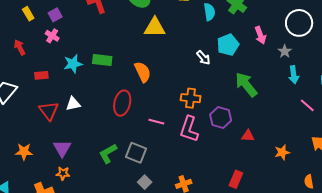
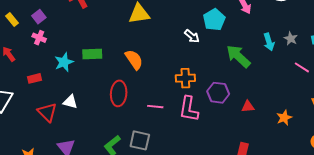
gray star: (285, 51) -> (291, 39), moved
cyan arrow: (294, 75) -> (269, 42), moved
white triangle: (73, 104) -> (70, 102), turned 35

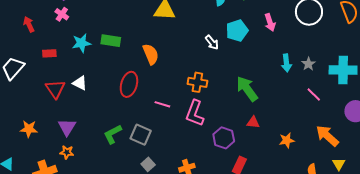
green arrow: (238, 56) -> (247, 89), moved
purple hexagon: (218, 93) -> (224, 138), moved

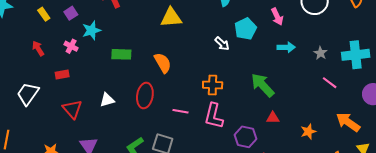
pink cross: (62, 14) -> (71, 46), moved
cyan star: (81, 43) -> (91, 30), moved
cyan arrow: (286, 63) -> (286, 47), moved, turned -78
white triangle: (80, 83) -> (107, 100), moved, turned -35

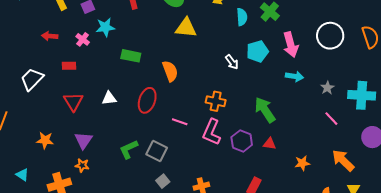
pink arrow: (277, 17) -> (291, 45), size x1.4
red arrow: (38, 48) -> (50, 36), turned -63
purple hexagon: (245, 137) -> (242, 141), moved

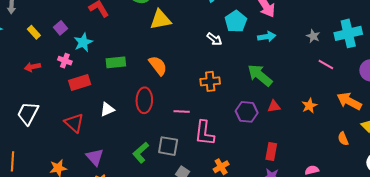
red rectangle: (69, 66) -> (80, 82), moved, size x1.5
cyan arrow: (295, 76) -> (267, 37), moved
pink L-shape: (212, 132) -> (204, 133), moved
orange star: (302, 163) -> (309, 106), moved

